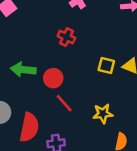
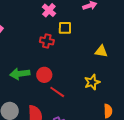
yellow square: (106, 65) -> (65, 28), moved
yellow star: (103, 114) -> (92, 82), moved

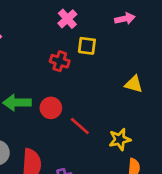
yellow star: (92, 82) -> (120, 139), moved
red line: (57, 92) -> (80, 126), moved

